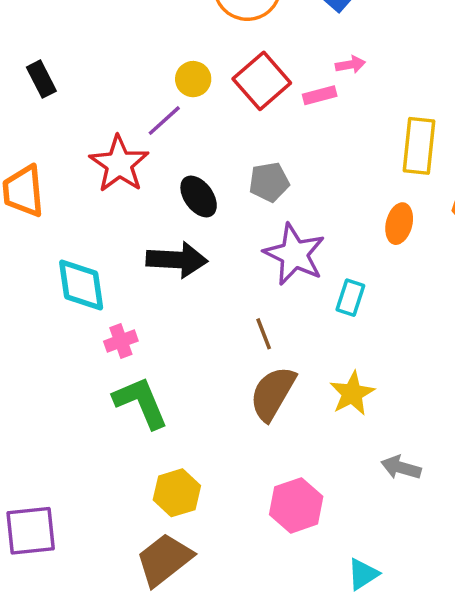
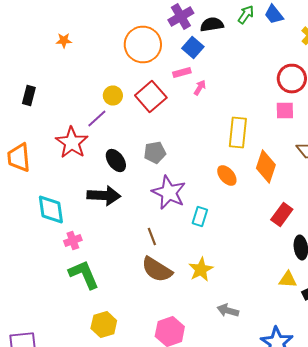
pink arrow: (350, 65) -> (200, 88), turned -49
black rectangle: (41, 79) -> (29, 96), turned 42
pink rectangle: (320, 95) -> (182, 72), moved
orange ellipse: (399, 224) -> (227, 176), turned -55
brown semicircle: (273, 393) -> (157, 270), turned -88

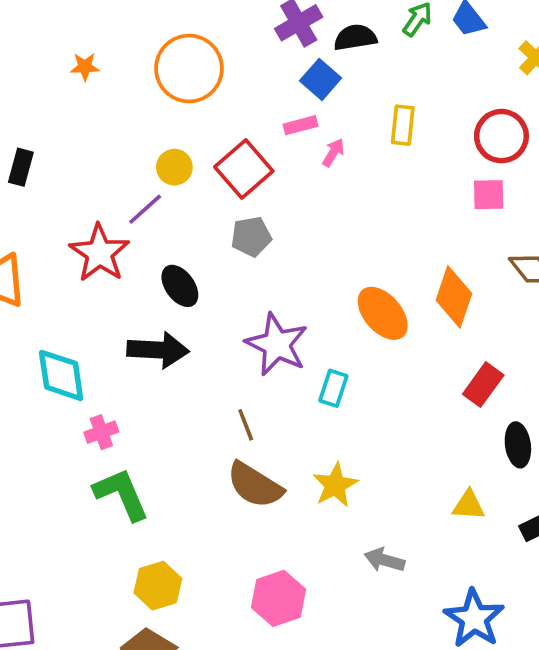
orange circle: (143, 44) -> (189, 68), moved
yellow rectangle: (238, 132) -> (403, 125), moved, size x0.7
gray pentagon: (155, 152) -> (251, 237), moved
orange ellipse: (227, 176) -> (383, 313), size x1.4
yellow triangle: (288, 280) -> (469, 505), moved

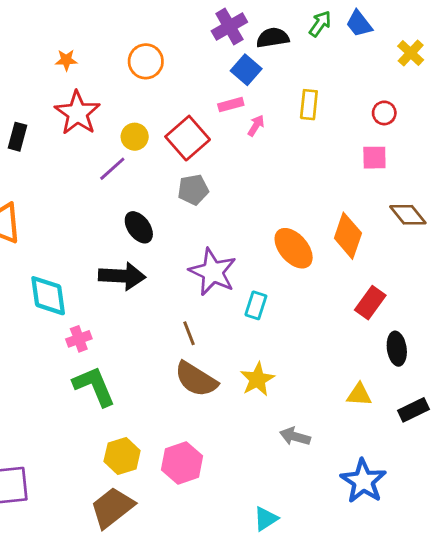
orange circle: (189, 68) -> (146, 61), size x0.7
red circle: (501, 136) -> (384, 113), size x0.6
red star: (99, 253) -> (77, 113), moved
pink hexagon: (279, 598) -> (182, 463), moved

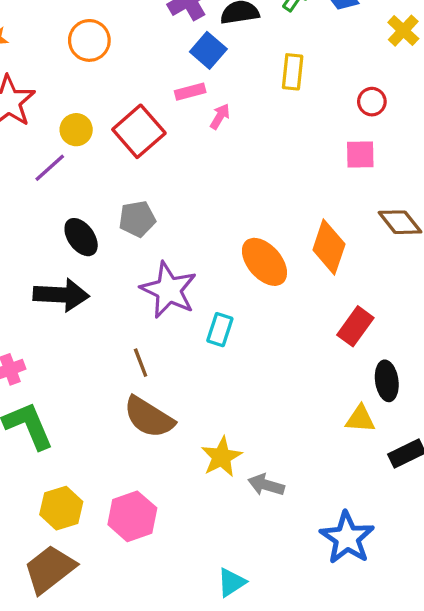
yellow rectangle: (309, 105) -> (293, 72), moved
gray pentagon: (193, 190) -> (137, 219), moved
yellow star: (257, 379) -> (222, 457), moved
yellow triangle: (359, 395) -> (360, 419), moved

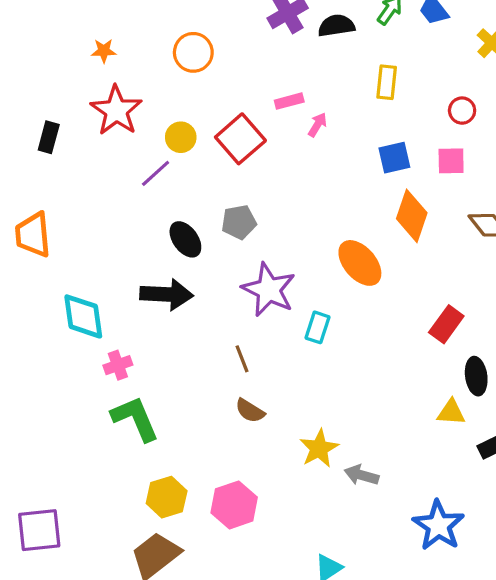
blue square: (208, 50) -> (394, 158), moved, turned 36
orange diamond: (329, 247) -> (412, 216), moved
brown semicircle: (149, 417) -> (250, 411), size x0.6

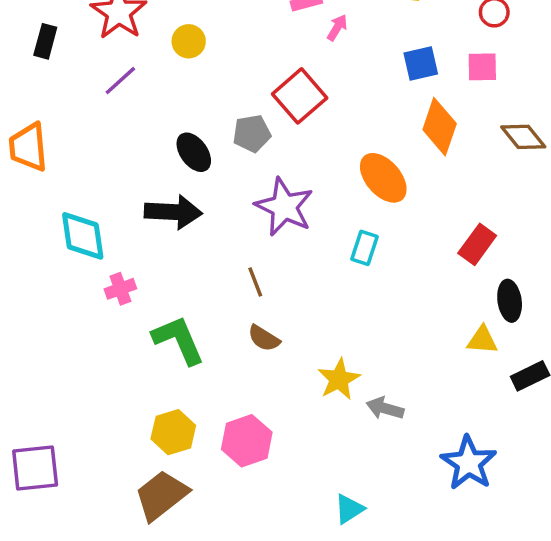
red square: (240, 139) -> (300, 96), moved
purple line: (156, 173) -> (120, 81), moved
cyan rectangle: (317, 327) -> (364, 248), moved
green L-shape: (135, 419) -> (178, 340), moved

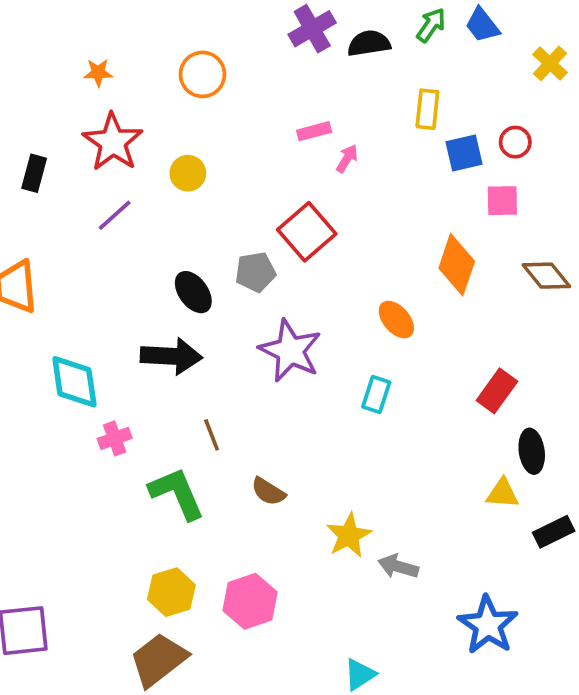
blue square: (421, 63) -> (464, 153), moved
orange ellipse: (383, 178) -> (396, 320), size x0.7
brown line: (255, 282) -> (212, 435), moved

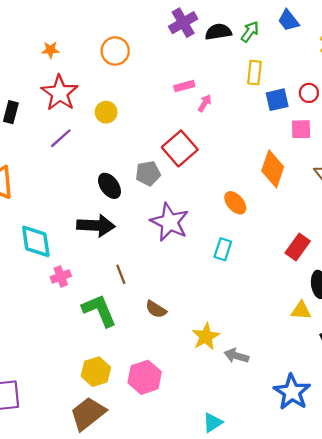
green arrow: (431, 25) -> (250, 32), moved

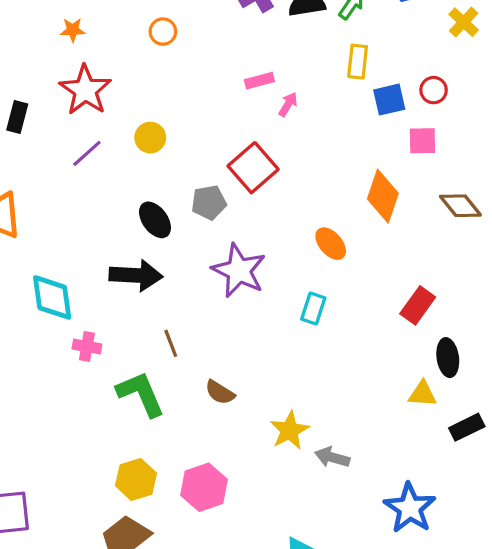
orange circle: (115, 51) -> (163, 32), size x0.7
yellow circle: (106, 112) -> (150, 138), moved
pink cross: (61, 276) -> (87, 346), turned 30

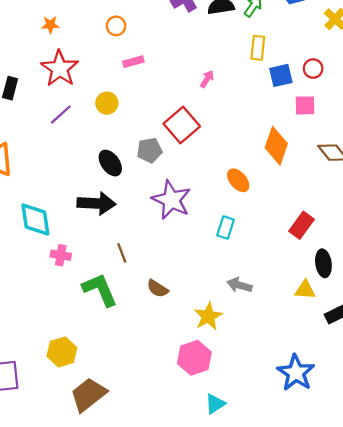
pink rectangle: (259, 81) -> (133, 62), moved
gray arrow: (332, 457) -> (239, 285), moved
yellow hexagon: (136, 479) -> (62, 352), moved
pink hexagon: (204, 487) -> (194, 358), moved

